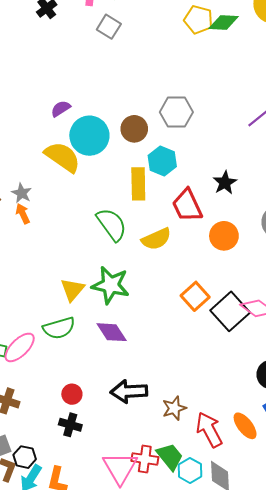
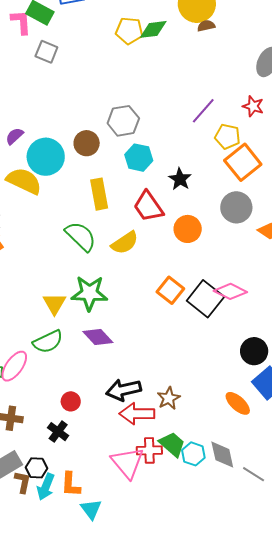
cyan hexagon: (162, 161) -> (139, 158), moved
black cross: (70, 425) -> (58, 432), moved, turned 30
red arrow: (209, 430) -> (137, 414), moved, turned -52

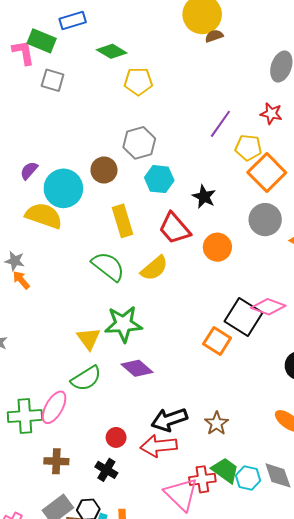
green diamond: (153, 29) -> (112, 51), moved, turned 44
yellow pentagon: (129, 31) -> (138, 81), moved
orange square: (170, 290) -> (217, 341), moved
red arrow: (137, 414) -> (159, 446), moved

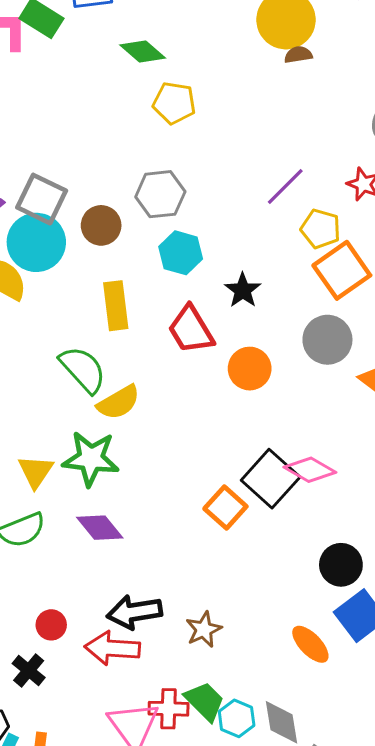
gray square: (53, 80) -> (42, 199), moved, size x1.4
yellow semicircle: (154, 268) -> (119, 402), moved

